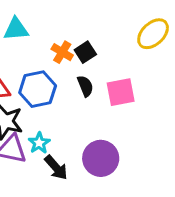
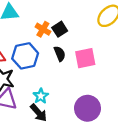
cyan star: (39, 143) -> (41, 96), moved
purple circle: (101, 158) -> (87, 108), moved

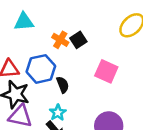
black semicircle: (60, 54) -> (63, 85), moved
pink square: (85, 58) -> (106, 71), turned 35

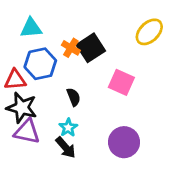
black square: (78, 40) -> (91, 48), size x1.5
blue hexagon: (41, 69) -> (40, 64), moved

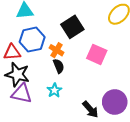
orange cross: (71, 48) -> (57, 50), moved
purple circle: (124, 142) -> (115, 102), moved
black arrow: (66, 147) -> (90, 109), moved

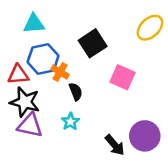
orange cross: (57, 50) -> (60, 72), moved

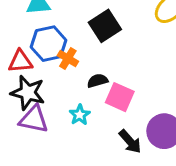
pink square: (123, 77) -> (120, 97), moved
black semicircle: (76, 92) -> (97, 81), moved, turned -84

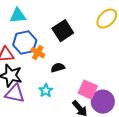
pink square: (120, 97) -> (88, 90), moved

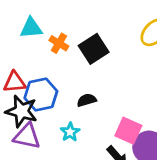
blue hexagon: (25, 43) -> (41, 95), moved
orange cross: (38, 53) -> (59, 43), moved

